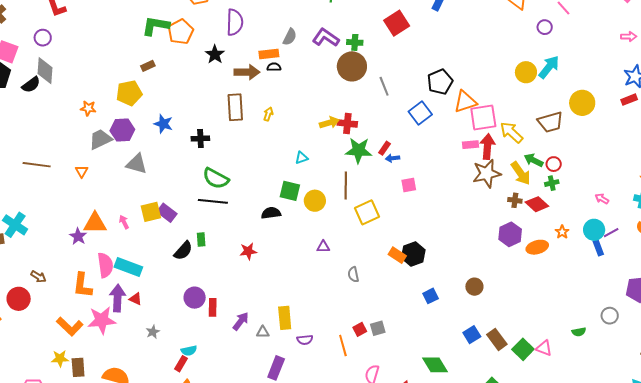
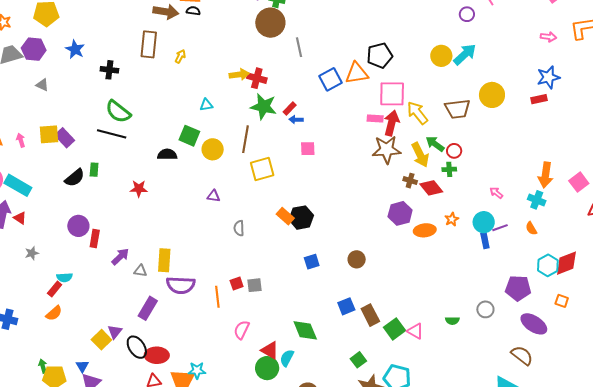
black pentagon: (440, 82) -> (380, 56), moved
orange triangle: (465, 102) -> (357, 73), moved
gray triangle: (137, 164) -> (42, 85), size x0.6
purple semicircle: (305, 340) -> (181, 285), size x1.8

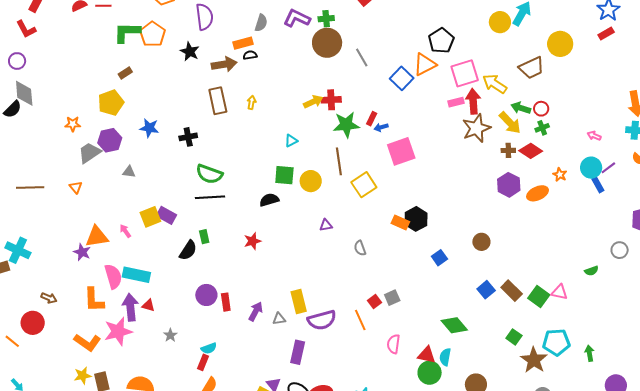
pink square: (308, 149) -> (401, 151), size x1.8

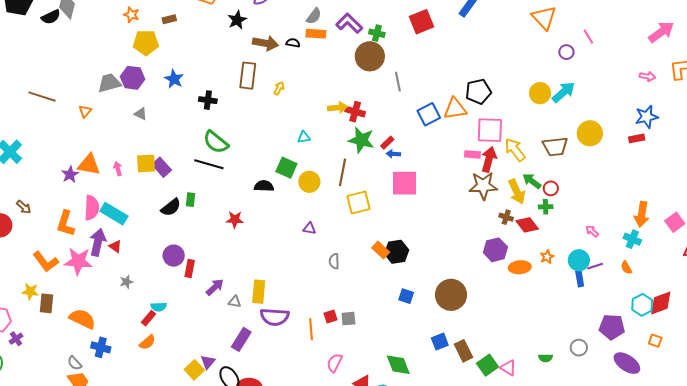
orange rectangle: (243, 43) -> (316, 34), moved
orange star: (73, 124) -> (131, 15), moved
brown circle: (481, 242) -> (451, 295), size x1.8
blue square: (439, 258) -> (406, 296), turned 35

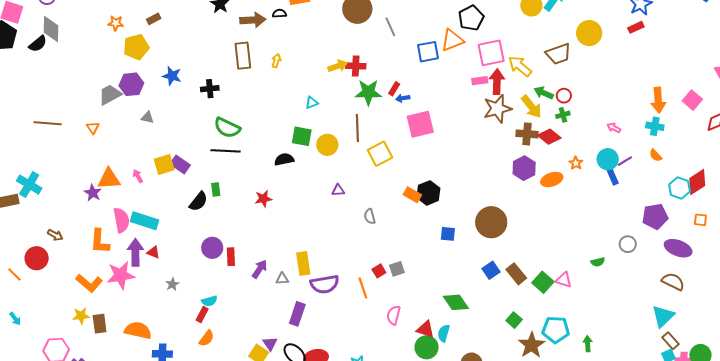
blue square: (429, 114) -> (428, 52), turned 30
brown cross: (506, 217) -> (527, 134), size x1.5

